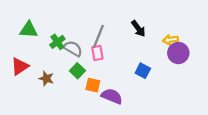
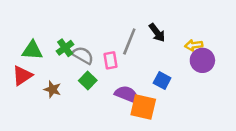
green triangle: (29, 30) -> (32, 50), moved
gray line: (98, 36) -> (129, 41), moved
orange square: (93, 85) -> (143, 107), moved, size x1.5
purple semicircle: (112, 96) -> (127, 94), moved

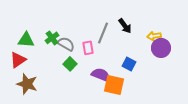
brown star: (52, 89) -> (27, 84), moved, size x1.5

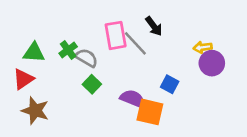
black arrow: (125, 26) -> (154, 26), moved
gray line: (103, 33) -> (135, 43), turned -65
pink rectangle: (88, 48) -> (116, 35), moved, size x1.5

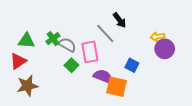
pink rectangle: (116, 35) -> (90, 52), moved
brown star: (35, 111) -> (27, 86), turned -30

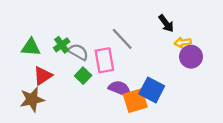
black arrow: (120, 20) -> (166, 23), moved
red triangle: (18, 61) -> (43, 76), moved
blue square: (132, 65) -> (152, 90), moved, size x1.5
orange square: (116, 87) -> (135, 101), turned -30

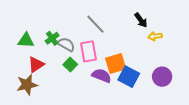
gray line: (122, 39) -> (96, 24), moved
purple circle: (191, 57) -> (162, 77), moved
orange square: (135, 101) -> (116, 64), moved

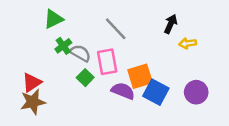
black arrow: (141, 20) -> (171, 24), turned -119
green triangle: (26, 40) -> (54, 19), moved, turned -30
red triangle: (36, 65) -> (32, 82), moved

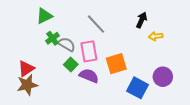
purple semicircle: (123, 91) -> (89, 76), moved
blue square: (156, 92) -> (138, 88), moved

